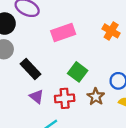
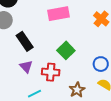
brown star: (96, 97) -> (77, 90), moved

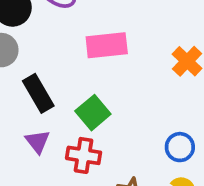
green square: (66, 50) -> (93, 113), moved

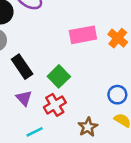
pink rectangle: (107, 45) -> (83, 35), moved
red cross: (84, 155) -> (55, 105), turned -35

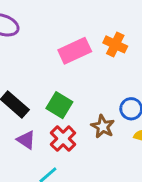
brown star: (88, 127) -> (103, 127), moved

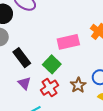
pink rectangle: (75, 51) -> (68, 42), moved

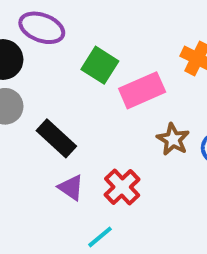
green square: (52, 64) -> (100, 65), moved
brown star: (78, 85) -> (173, 139), moved

